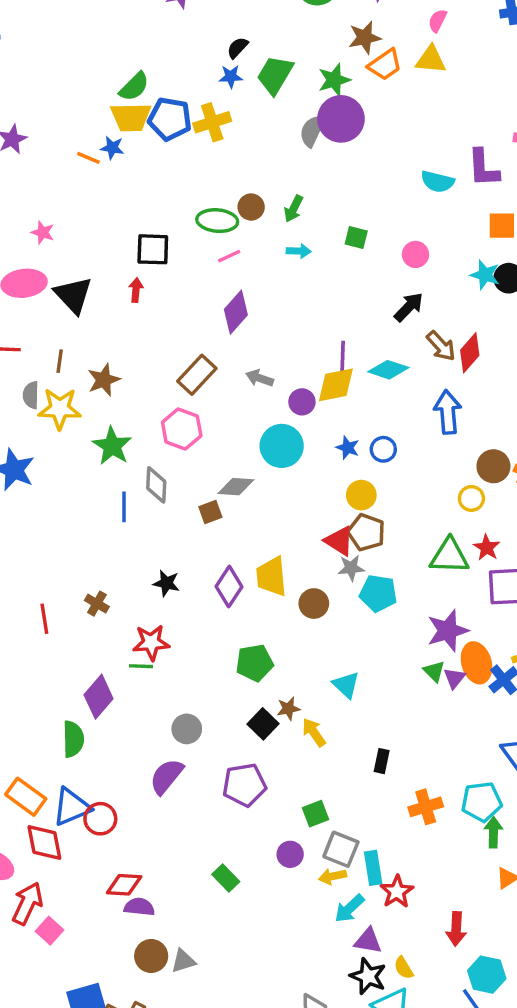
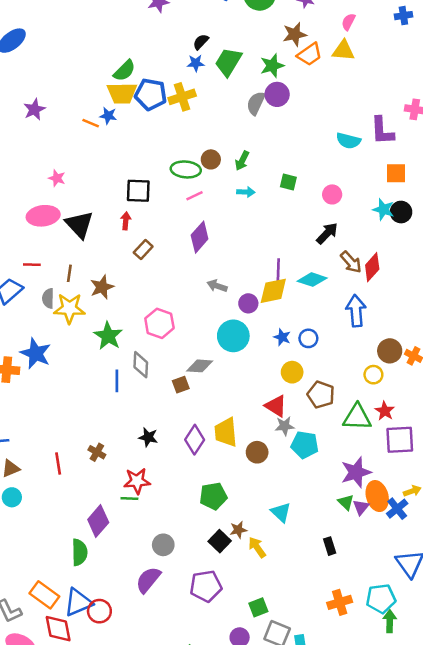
purple circle: (341, 119) -> (277, 94), size x0.7
brown rectangle: (197, 375) -> (143, 250), moved, size x0.7
brown pentagon: (366, 532) -> (321, 395), moved
black rectangle: (382, 761) -> (330, 546), moved, turned -30

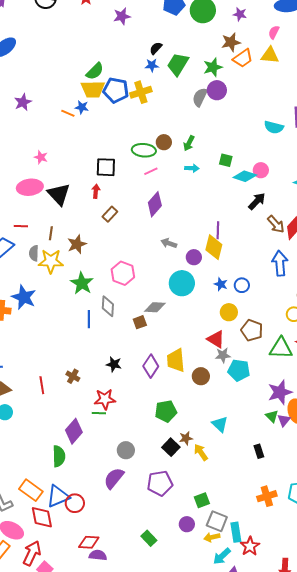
cyan diamond: (312, 280) -> (245, 176), moved
yellow diamond: (273, 291) -> (214, 247), turned -65

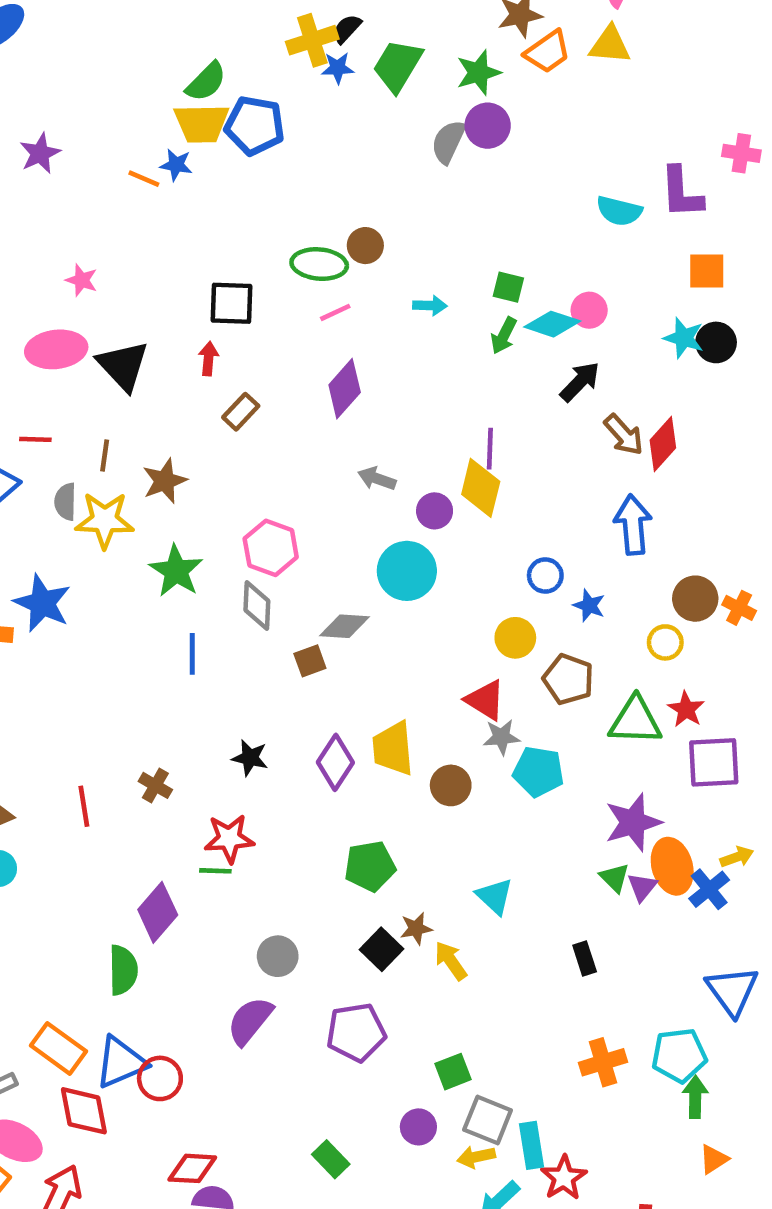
yellow cross: (141, 92) -> (312, 40), moved
green arrow: (189, 143) -> (504, 336), moved
blue star: (221, 284) -> (589, 605), moved
gray diamond: (108, 306) -> (257, 605), moved

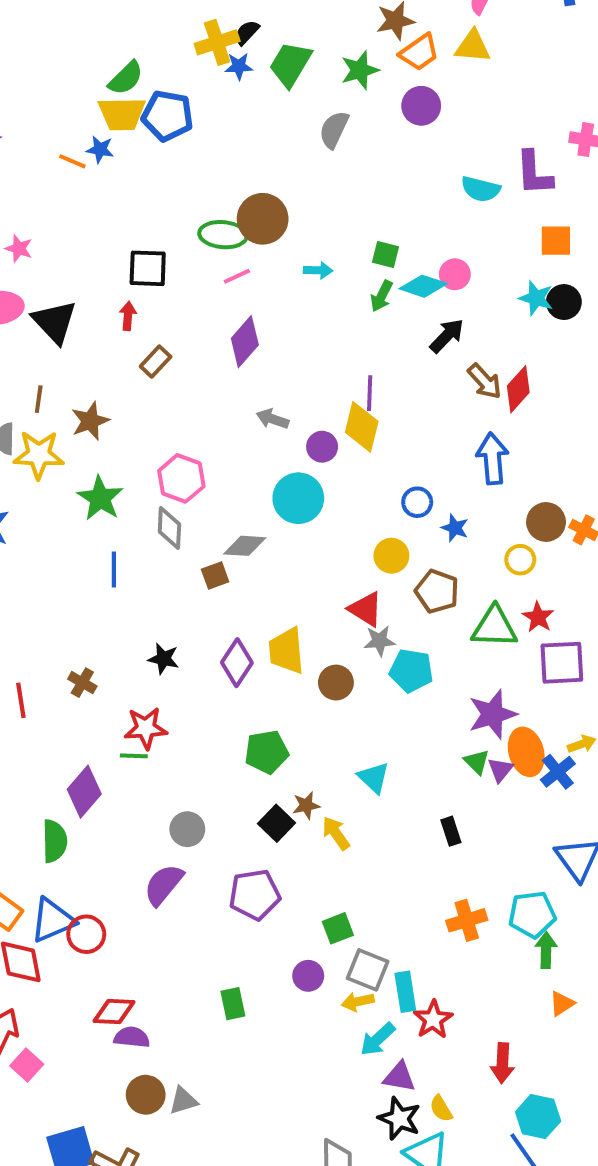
purple circle: (488, 126) -> (421, 106), moved
brown circle: (365, 246) -> (263, 219), size x1.6
green rectangle: (331, 1159) -> (233, 1004), turned 32

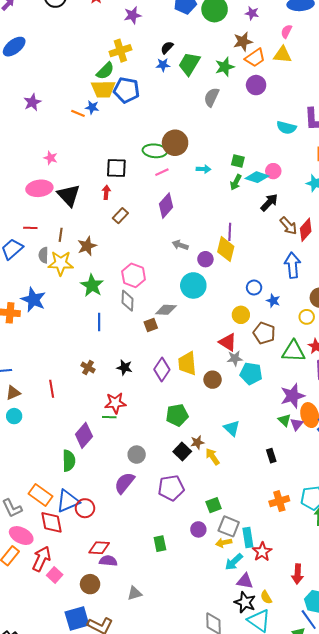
yellow cross: (217, 42) -> (120, 51), moved
brown cross: (82, 683) -> (88, 367), moved
brown circle: (146, 1095) -> (90, 584), moved

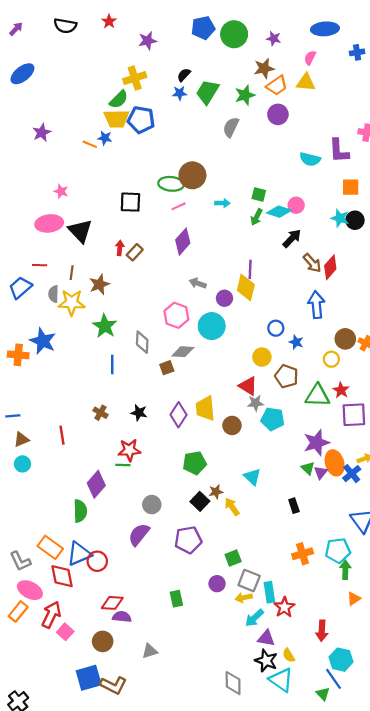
red arrow: (106, 192) -> (120, 248), moved
pink hexagon: (134, 275) -> (176, 315), moved

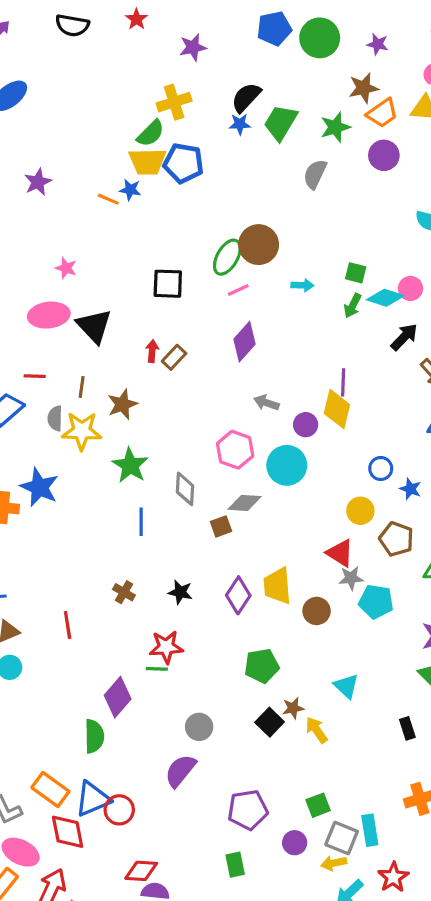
black semicircle: (184, 75) -> (246, 97), size x1.5
green ellipse: (171, 184) -> (227, 257), turned -65
purple pentagon: (188, 540) -> (248, 810), moved
cyan rectangle: (269, 592) -> (370, 830), moved

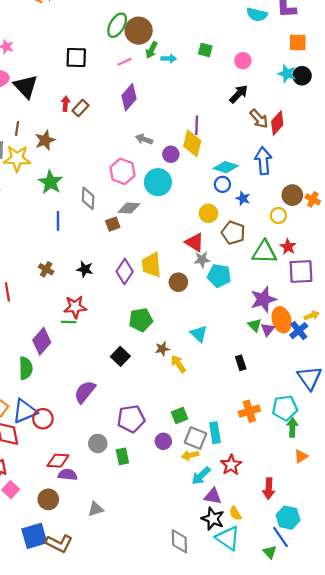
green ellipse: (227, 257) -> (117, 25), moved
cyan diamond: (385, 298) -> (226, 167), moved
green arrow: (353, 306) -> (151, 50), moved
black square: (270, 722) -> (120, 356), moved
gray circle: (199, 727) -> (98, 443), moved

